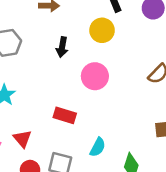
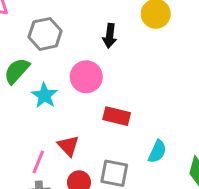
pink circle: (95, 76) -> (86, 77), moved

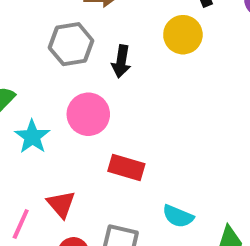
gray hexagon: (45, 34) -> (71, 44), moved
cyan semicircle: (157, 152) -> (178, 216), turned 85

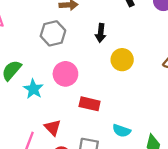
yellow circle: (183, 35) -> (122, 60), moved
black arrow: (121, 61) -> (101, 33), moved

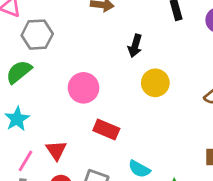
gray hexagon: (53, 33) -> (37, 35), moved
cyan star: (33, 89) -> (17, 119), moved

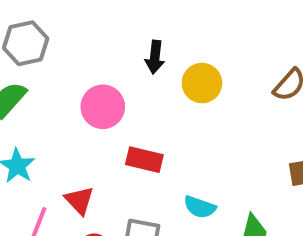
black arrow: (135, 46) -> (155, 57), moved

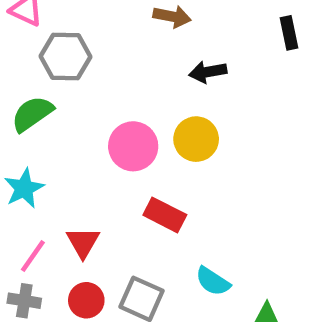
black arrow: (155, 57) -> (208, 72), moved, turned 60
yellow circle: (202, 83) -> (196, 139), moved

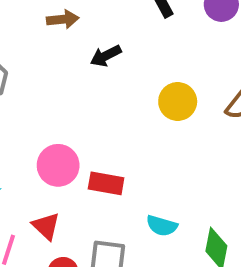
yellow circle: (196, 139) -> (178, 101), moved
pink circle: (133, 146) -> (58, 165), moved

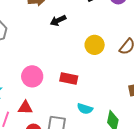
red rectangle: (106, 183) -> (69, 79), moved
red triangle: (46, 226) -> (25, 108), turned -42

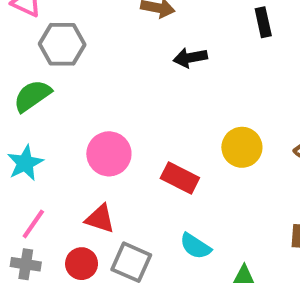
yellow circle: (95, 45) -> (242, 147), moved
red triangle: (25, 108) -> (100, 219), moved

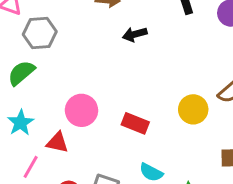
yellow circle: (242, 147) -> (193, 109), moved
red triangle: (100, 219) -> (57, 142), moved

